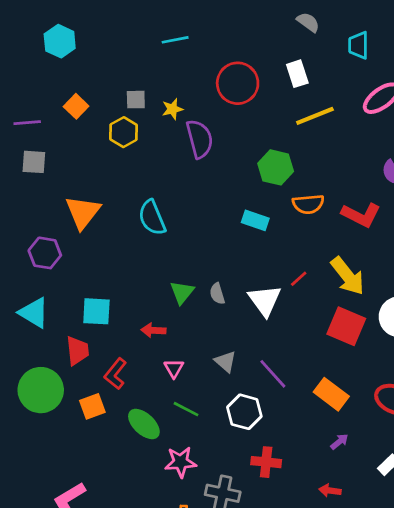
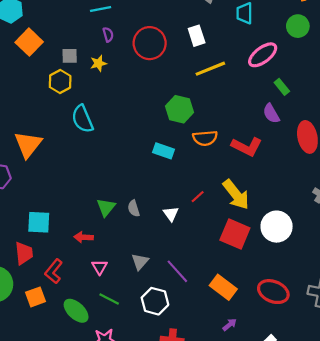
orange square: (76, 106) -> (29, 42), moved, size x1.4
purple semicircle: (200, 139) -> (108, 35), moved, size x0.5
cyan semicircle: (152, 218) -> (82, 119), moved
white triangle: (265, 300) -> (171, 214), size x0.6
gray triangle: (225, 362) -> (140, 262), turned 30

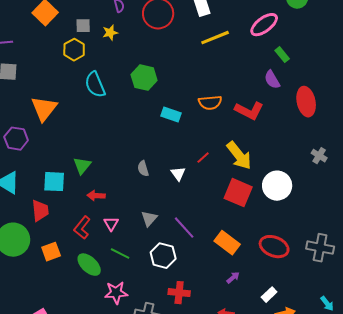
green hexagon: (179, 109) -> (144, 78), moved
green triangle: (106, 207) -> (82, 166), moved
red L-shape: (54, 271) -> (82, 228), moved

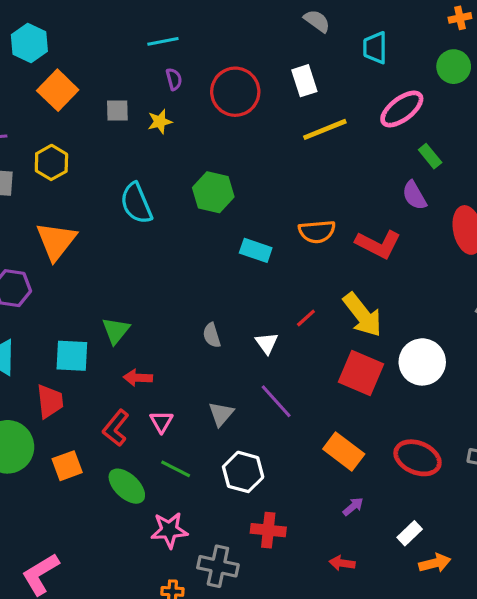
yellow hexagon: (74, 50) -> (51, 162), moved
purple line: (184, 228) -> (276, 401), moved

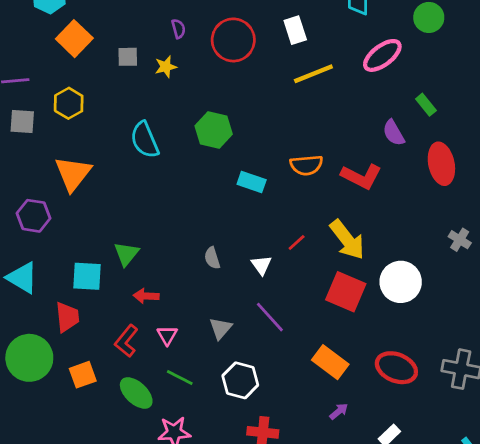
green rectangle: (430, 156) -> (426, 105), moved

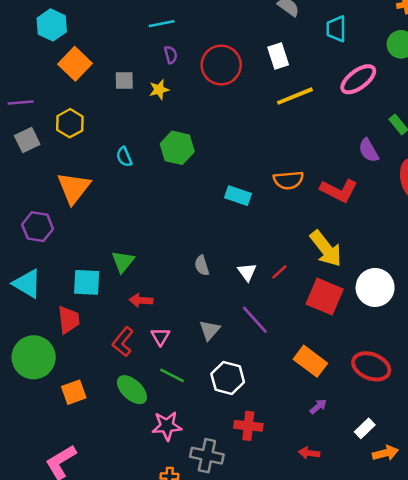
gray square: (22, 122) -> (27, 140), turned -30
green hexagon: (214, 130) -> (177, 148), moved
cyan semicircle: (145, 140) -> (124, 157), moved, size x0.6
red line: (297, 243) -> (279, 272), moved
orange square: (83, 375) -> (74, 392), moved

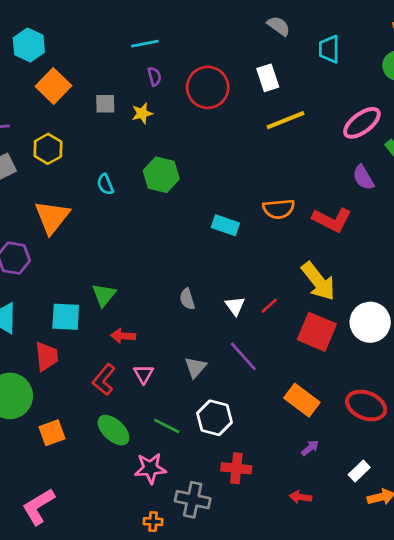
pink ellipse: (358, 79) -> (362, 123), moved
green line: (172, 375) -> (167, 426), moved

